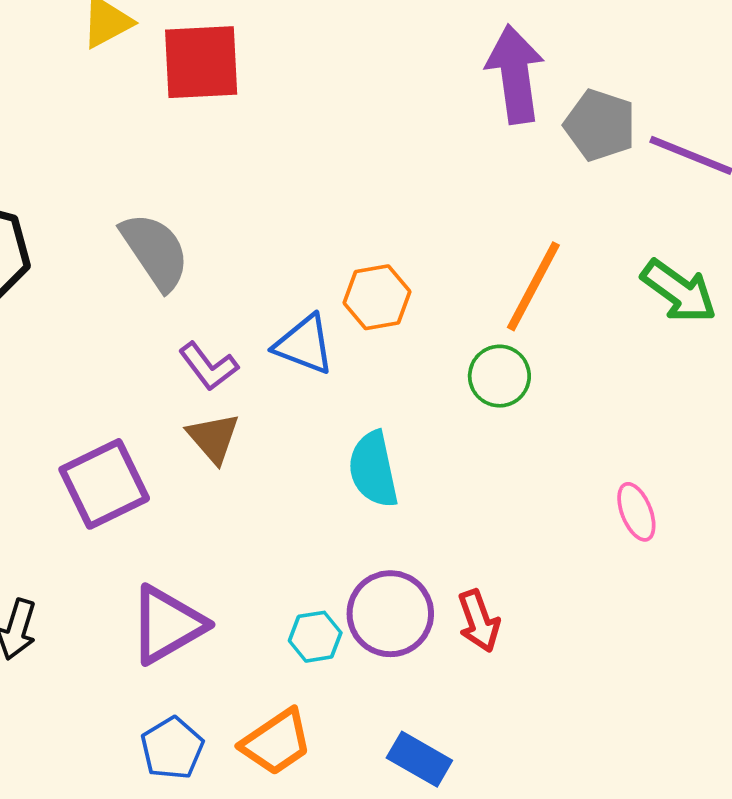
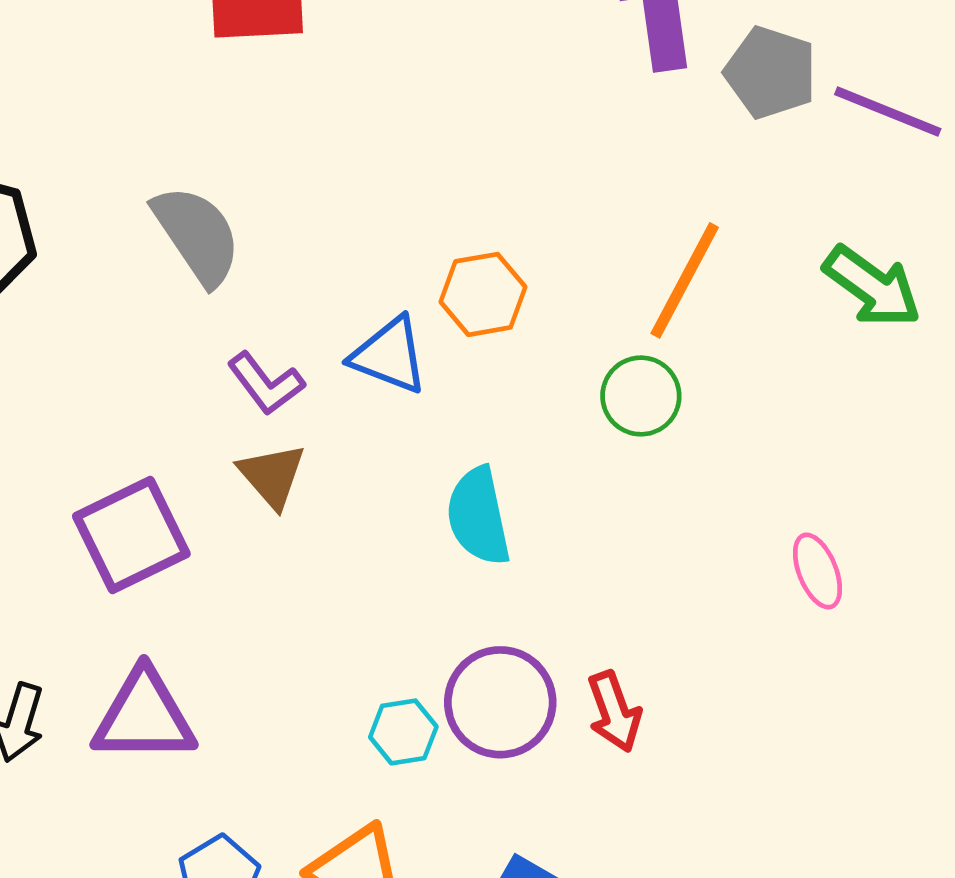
purple triangle: (167, 625) -> (144, 716), moved, turned 30

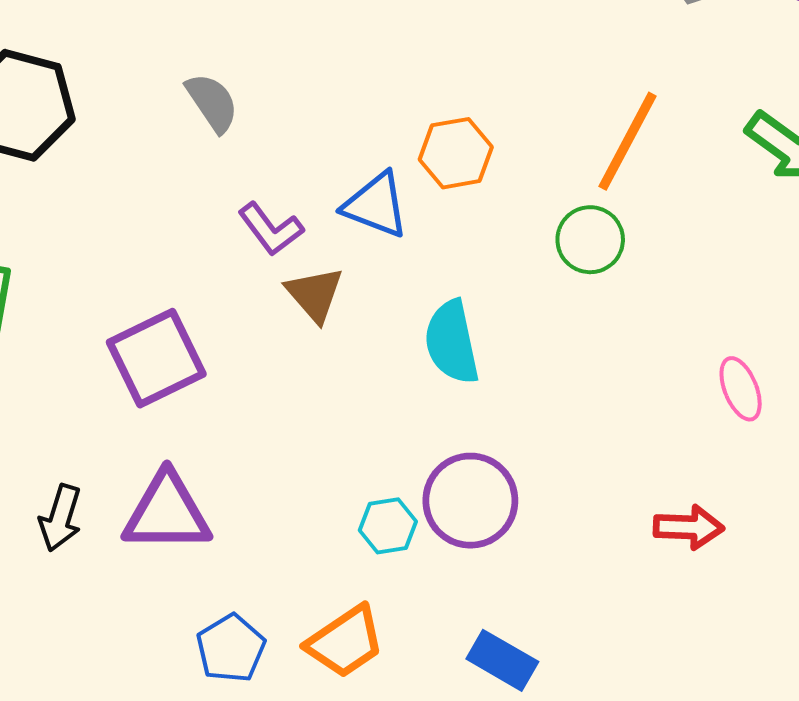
gray semicircle: (197, 235) -> (212, 103), size x0.7
brown triangle: (272, 476) -> (315, 294), moved
red arrow: (614, 712) -> (689, 527), moved, turned -68

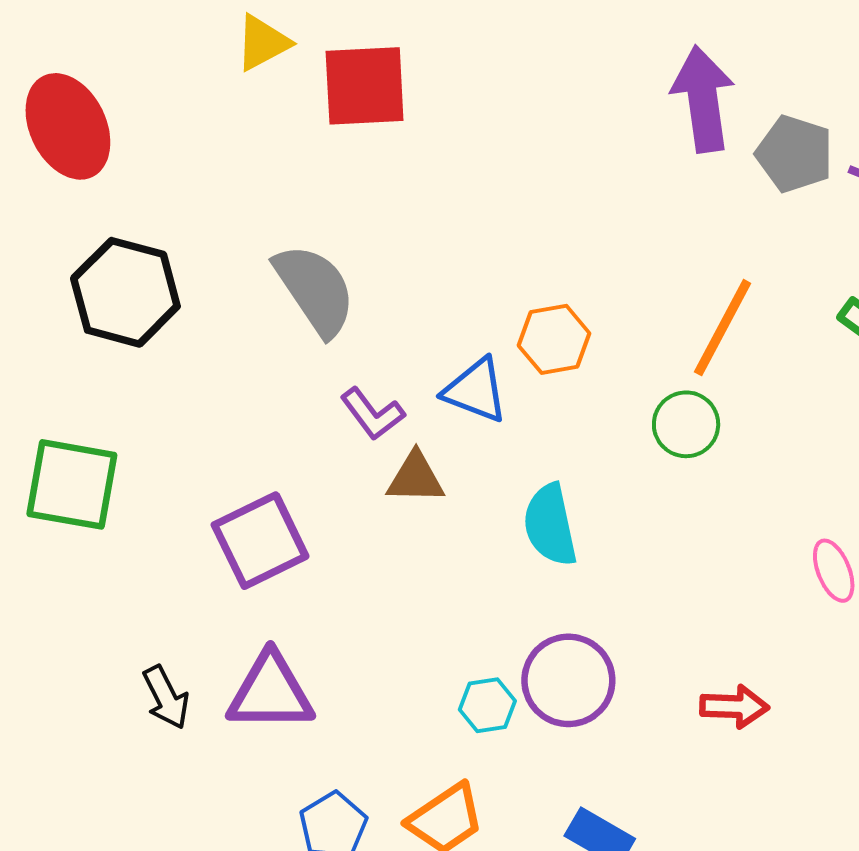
gray semicircle: (212, 103) -> (315, 290), size x1.6
brown triangle: (315, 294) -> (416, 478), turned -48
black arrow: (60, 518) -> (166, 697), turned -44
red arrow: (689, 527) -> (734, 707), moved

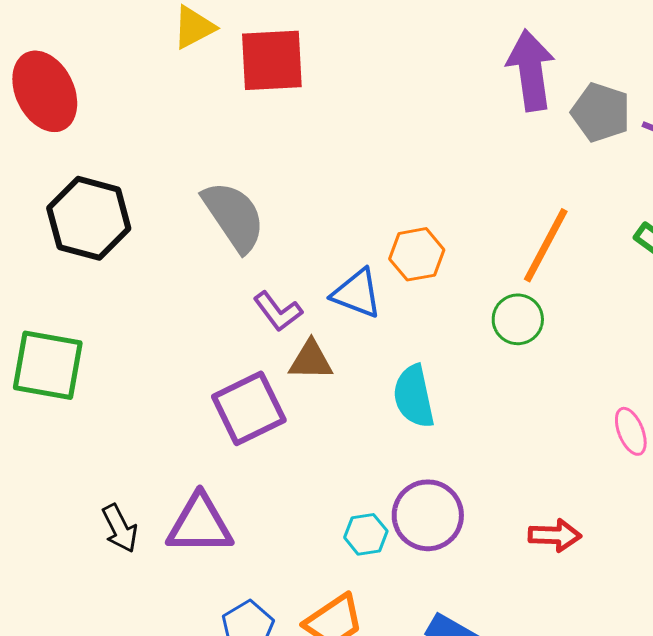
purple square: (260, 541) -> (249, 408), moved

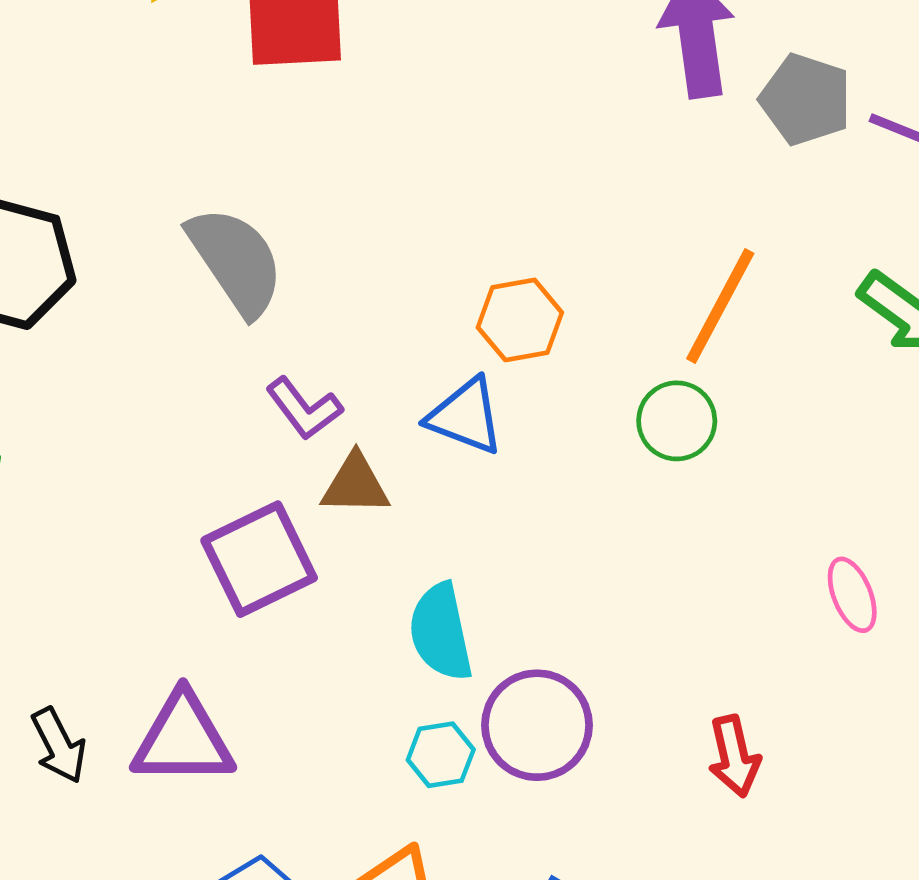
blue triangle: (357, 293) -> (466, 416), moved
cyan semicircle: (414, 396) -> (441, 632), moved
red arrow: (555, 535) -> (734, 756), turned 75

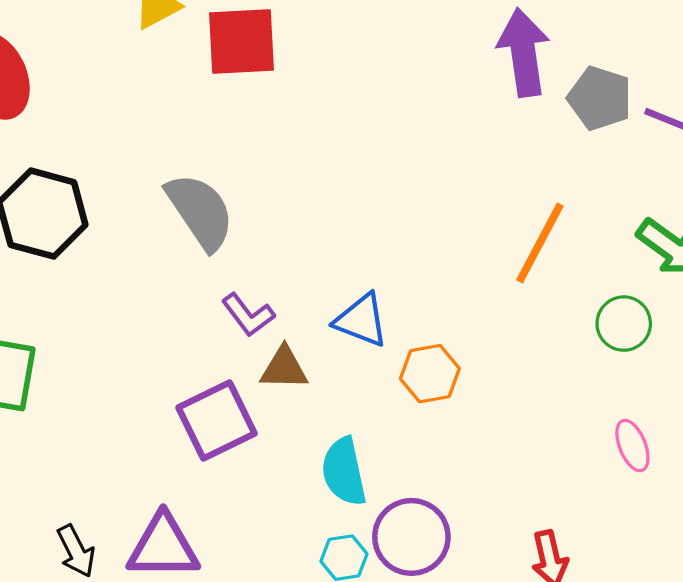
orange hexagon: (520, 320) -> (430, 374), moved
green circle: (677, 421) -> (624, 324), moved

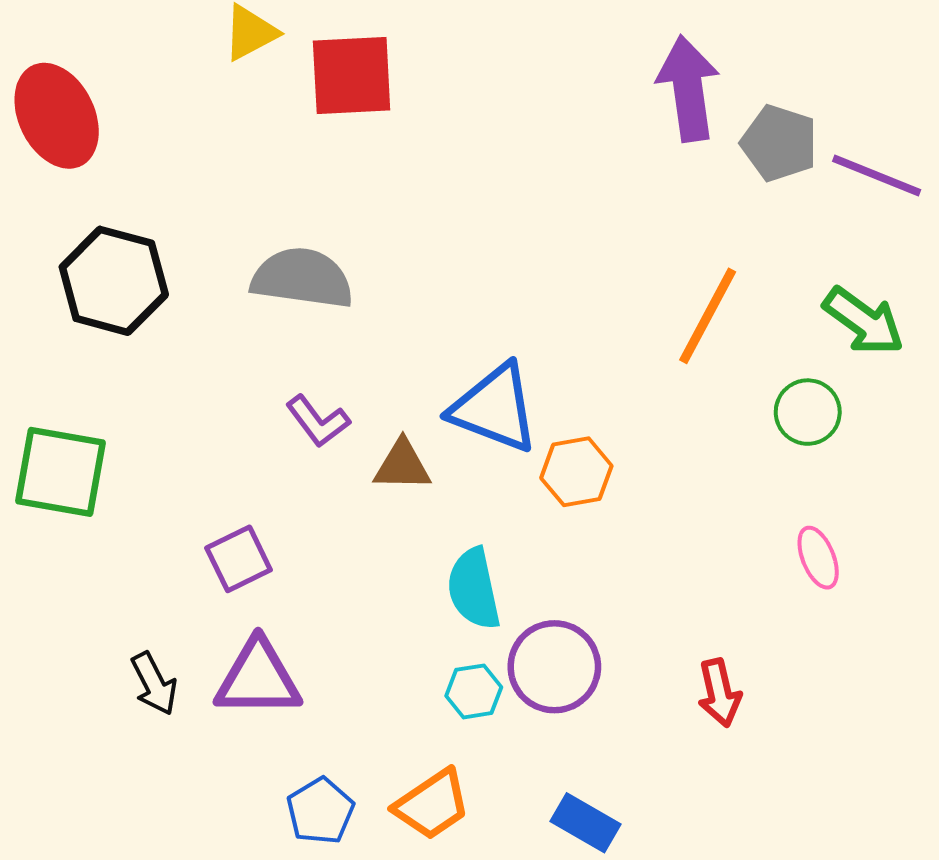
gray semicircle: (200, 211) -> (302, 278), turned -48
purple L-shape: (248, 315) -> (318, 421), moved
blue triangle: (361, 320) -> (495, 408), size x1.4
purple square: (217, 420) -> (239, 559), moved, size x0.7

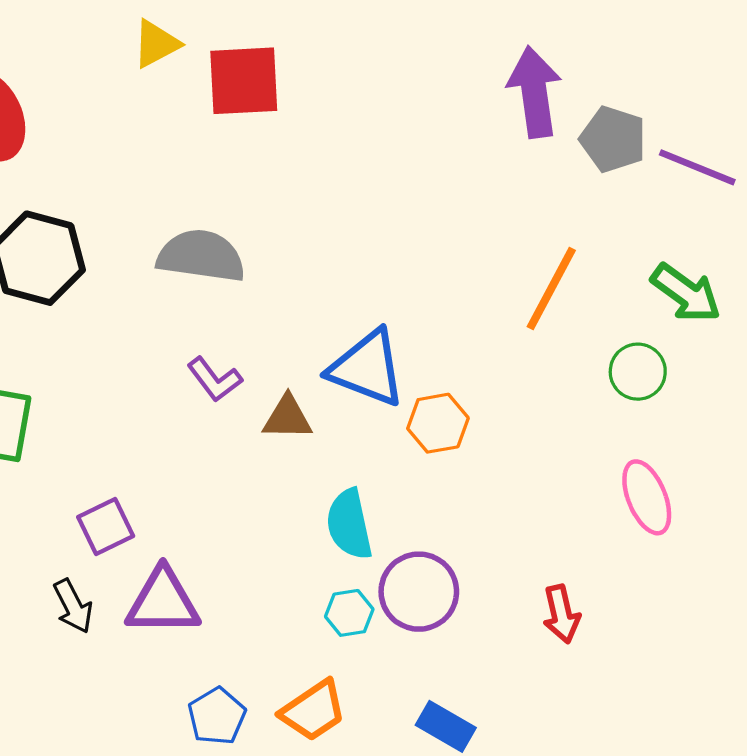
pink ellipse: (818, 558) -> (647, 497), size x1.4
purple square: (239, 559) -> (106, 526), moved

